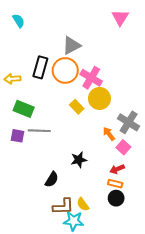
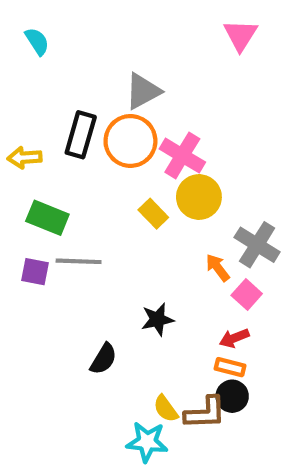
brown L-shape: (63, 206) -> (205, 413), moved

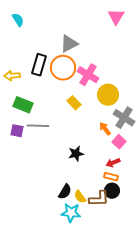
yellow circle: (199, 197) -> (108, 95), moved
black semicircle: (103, 359) -> (65, 192), moved

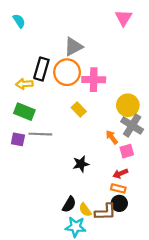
pink cross: (88, 75) -> (94, 80), turned -30
yellow arrow: (12, 76) -> (24, 84), moved
yellow circle: (108, 95) -> (128, 105), moved
pink square: (119, 142) -> (127, 151), turned 32

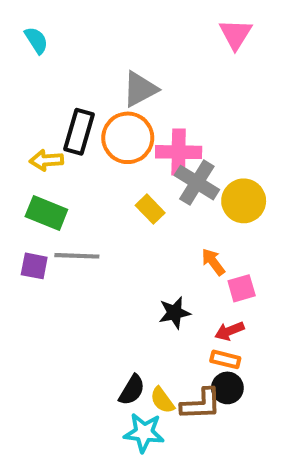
gray cross: (132, 126) -> (197, 183), moved
black star: (81, 164) -> (175, 313), moved

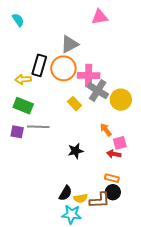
pink triangle: (236, 34) -> (100, 17), moved, turned 48
black star: (175, 313) -> (76, 151), moved
red arrow: (229, 331) -> (114, 154), moved, turned 32
yellow semicircle: (162, 400) -> (81, 198), turned -64

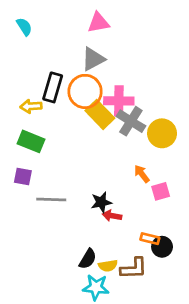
pink triangle: (100, 17) -> (99, 23), moved
yellow rectangle: (75, 104) -> (100, 114), moved, size x1.5
gray line: (38, 127) -> (51, 199), moved
red arrow: (114, 154) -> (112, 216), moved
black circle: (113, 192) -> (162, 247), moved

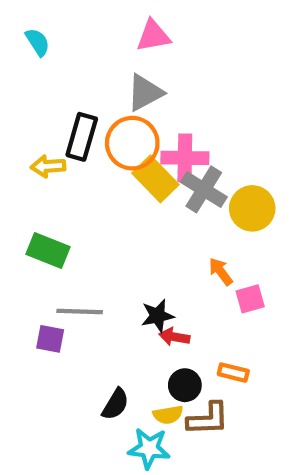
green rectangle: (31, 141) -> (48, 250), moved
purple square: (23, 177) -> (50, 339), moved
black circle: (162, 247) -> (185, 385), moved
black semicircle: (88, 259) -> (115, 404), moved

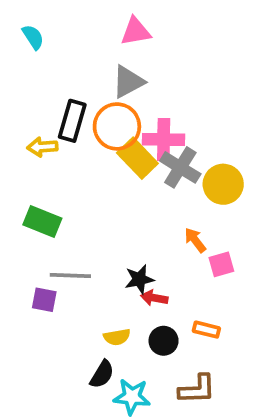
black semicircle: (115, 404) -> (102, 374), moved
yellow semicircle: (168, 415) -> (117, 337), moved
brown L-shape: (208, 419) -> (197, 389), moved

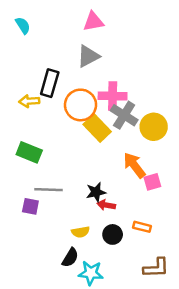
orange circle: (117, 126) -> (81, 105), moved
yellow rectangle: (137, 158) -> (97, 128), moved
orange arrow: (195, 240) -> (134, 165), size x1.5
brown L-shape: (197, 389) -> (156, 268), moved

